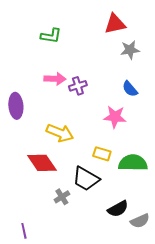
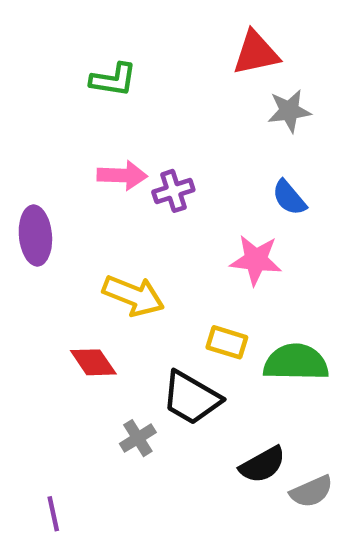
red diamond: (42, 163) -> (93, 362), size x0.7

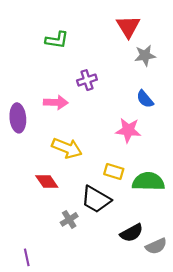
red triangle: (256, 53) -> (128, 27), turned -50
pink arrow: (122, 175) -> (56, 102), moved
purple cross: (173, 191) -> (87, 80), moved

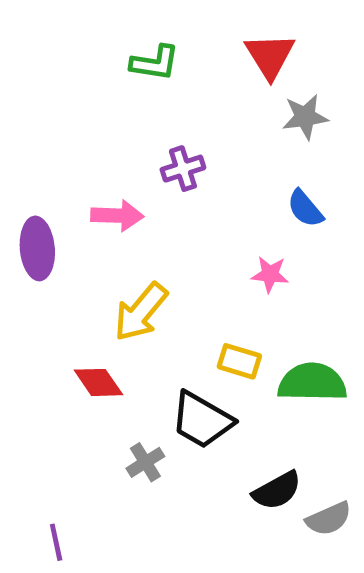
green L-shape: (57, 40) -> (155, 63), moved
pink star: (128, 130) -> (270, 274), size x0.7
yellow arrow: (67, 148) -> (141, 312), turned 108

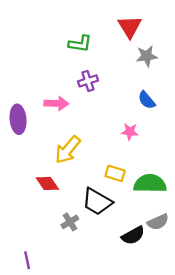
green L-shape: (155, 63) -> (80, 44), moved
gray semicircle: (329, 519) -> (158, 222), moved

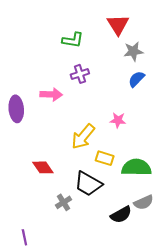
blue semicircle: (147, 100) -> (136, 79), moved, turned 84
yellow arrow: (68, 150) -> (83, 137), moved

